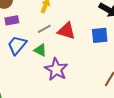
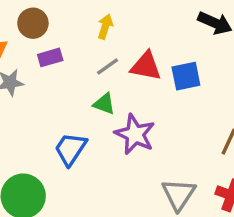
blue square: (100, 35) -> (186, 76), moved
blue trapezoid: (17, 45) -> (71, 149), moved

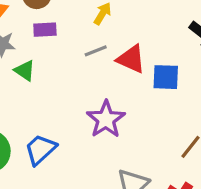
green triangle: (104, 104) -> (25, 71), moved
blue trapezoid: (71, 149) -> (40, 149), moved

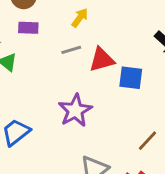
red triangle: (131, 59) -> (102, 60), turned -44

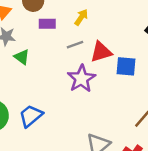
purple rectangle: (28, 28) -> (47, 24), moved
purple star: (75, 110) -> (81, 79), moved

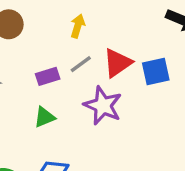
purple rectangle: (47, 24) -> (48, 76), moved
green triangle: (22, 57) -> (44, 117), moved, turned -42

